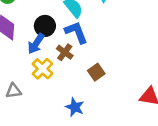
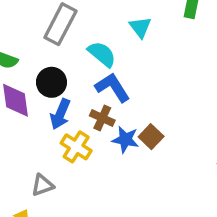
black circle: (45, 26) -> (51, 82), moved
blue star: (75, 107) -> (125, 140), moved

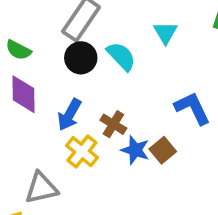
black circle: (51, 82) -> (81, 58), moved
blue L-shape: (113, 87) -> (192, 108), moved
gray triangle: (42, 185) -> (41, 188), size x1.4

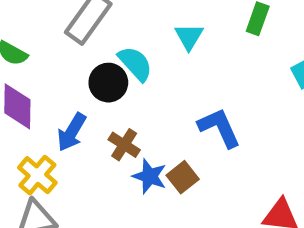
black circle: (81, 58) -> (108, 83), moved
yellow cross: (82, 152) -> (37, 175), moved

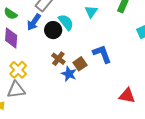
blue arrow: (72, 132) -> (34, 22), moved
brown square: (183, 177) -> (80, 64), moved

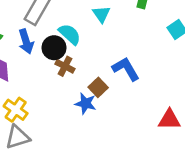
blue arrow: (34, 22) -> (26, 41), turned -42
brown cross: (58, 59) -> (65, 66), moved

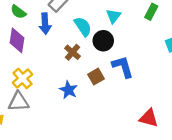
black circle: (54, 48) -> (103, 41), moved
blue star: (85, 103) -> (68, 90), moved

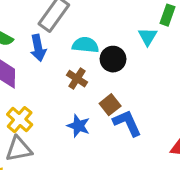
cyan triangle: (113, 16) -> (148, 37), moved
cyan semicircle: (83, 26) -> (85, 45), turned -42
blue L-shape: (123, 67) -> (127, 123), moved

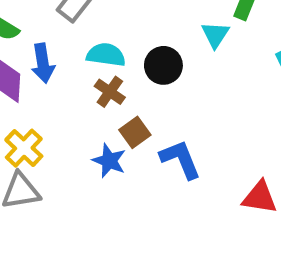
cyan semicircle: (85, 45) -> (106, 55), moved
blue arrow: (38, 48) -> (43, 63), moved
brown square: (110, 105) -> (135, 132), moved

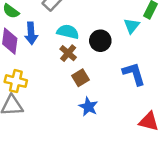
yellow cross: (24, 148) -> (16, 81), turned -35
blue L-shape: (180, 159) -> (134, 74), moved
blue star: (109, 161) -> (88, 107), moved

